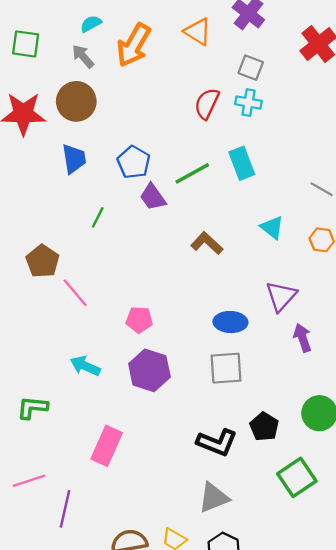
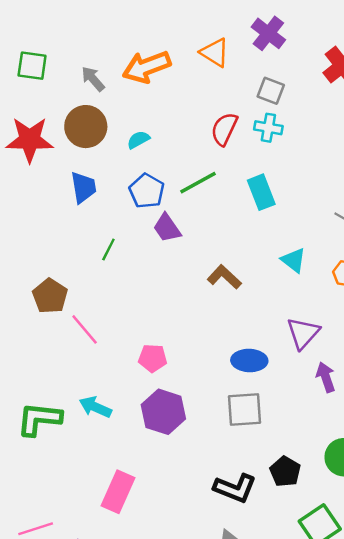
cyan semicircle: (91, 24) -> (138, 140), moved
orange arrow: (134, 45) -> (147, 67), turned 39
green line: (192, 173) -> (198, 183), moved
green L-shape: (32, 408) -> (39, 419), moved, size x1.4

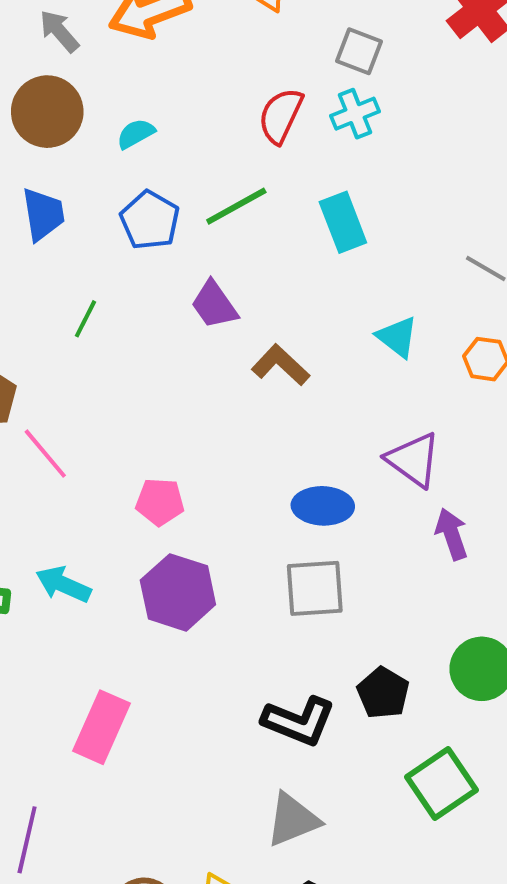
cyan cross: (268, 128) -> (355, 114), turned -32
purple trapezoid: (167, 228) -> (214, 305), moved
purple triangle: (303, 333) -> (413, 460), turned -36

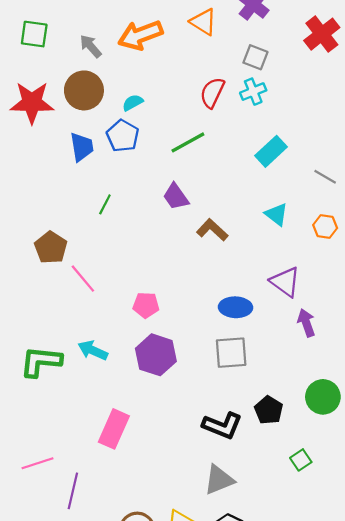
blue pentagon: (150, 220) -> (123, 136), moved
cyan rectangle: (343, 222) -> (271, 151), moved, turned 68
green square: (442, 784) -> (301, 460), size x0.6

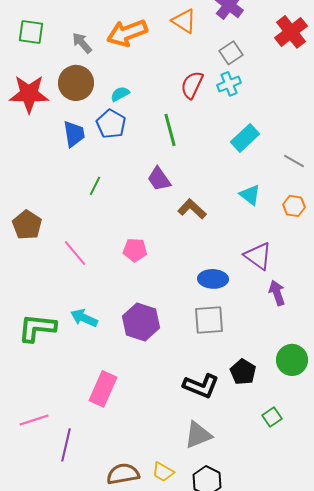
gray square: (255, 57) -> (231, 53), turned 35
green line: (188, 142) -> (170, 130), turned -76
brown pentagon: (51, 248) -> (27, 225), moved
pink pentagon: (146, 305) -> (135, 250), moved

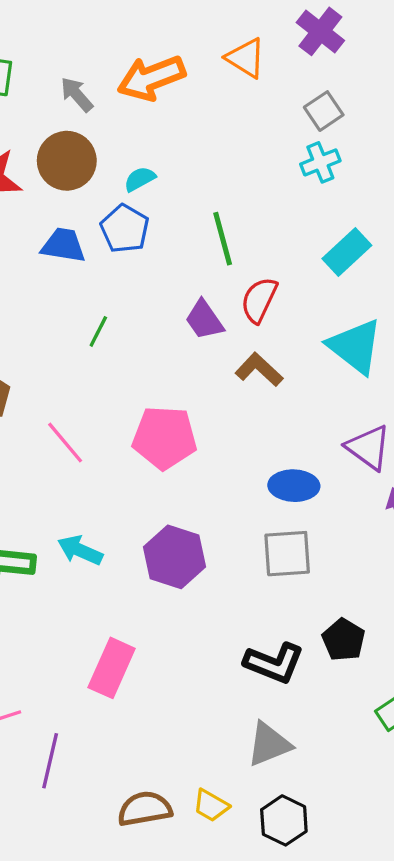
red semicircle: (192, 85) -> (259, 300), moved
blue trapezoid: (74, 134) -> (63, 245), turned -72
cyan triangle: (250, 195) -> (355, 346), size x1.6
pink pentagon: (135, 250) -> (165, 438), size x1.6

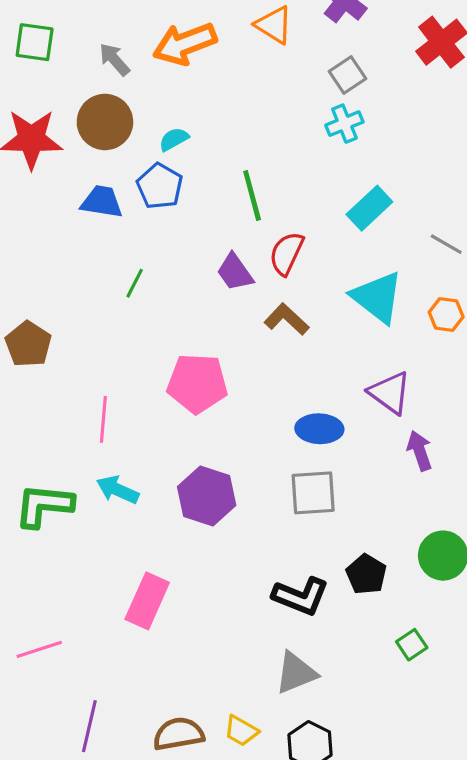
pink line: (65, 443) -> (103, 419), moved, turned 45
purple line: (50, 761) -> (89, 726), moved

